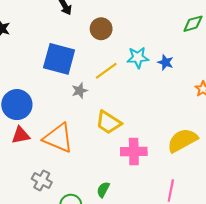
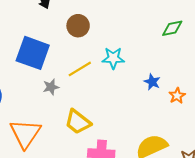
blue star: (165, 62) -> (152, 82), moved
orange triangle: (58, 138) -> (25, 133), turned 36

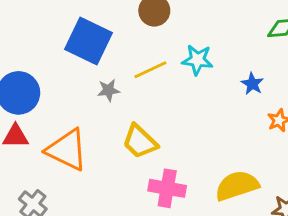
blue star: (152, 82) -> (252, 84), moved
orange triangle: (25, 133) -> (67, 150), turned -44

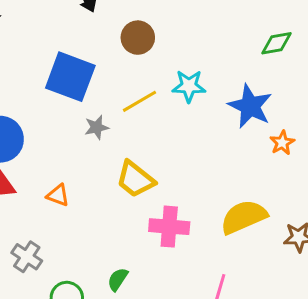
blue star: (252, 84) -> (250, 106), size x1.8
orange triangle: (67, 150) -> (58, 195), size x0.5

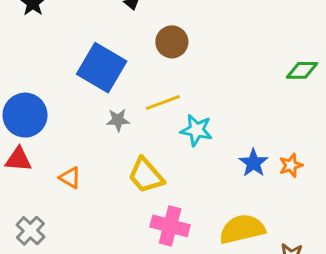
cyan star: (189, 86) -> (196, 130), moved
blue star: (250, 106) -> (253, 163), moved, size x0.7

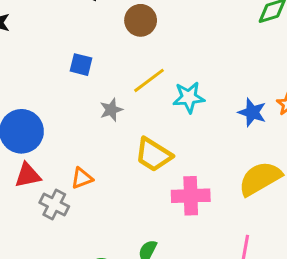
blue square: (102, 68) -> (81, 65), size x0.5
orange triangle: (70, 178) -> (82, 178), turned -35
gray cross: (30, 231) -> (54, 205), moved

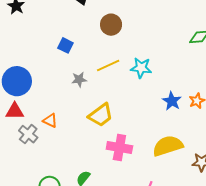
cyan star: (189, 97) -> (141, 68), moved
yellow trapezoid: (153, 155) -> (101, 115), turned -80
orange triangle: (82, 178) -> (50, 121), turned 35

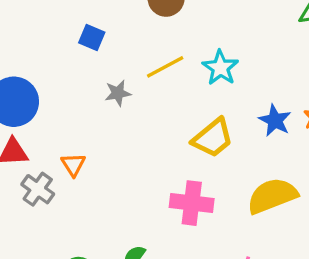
cyan star: (141, 68) -> (220, 68), turned 30
yellow trapezoid: (101, 115) -> (213, 138), moved
orange triangle: (50, 121) -> (73, 165), turned 35

